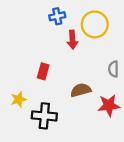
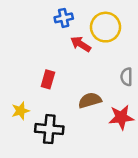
red arrow: (72, 40) -> (81, 44), turned 126

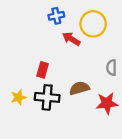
black cross: (49, 129) -> (47, 97), moved

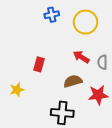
red arrow: (71, 39) -> (81, 57), moved
black cross: (47, 97) -> (62, 113), moved

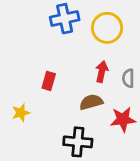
blue cross: (52, 15) -> (65, 19), size x1.5
red arrow: (81, 57) -> (102, 72), turned 70

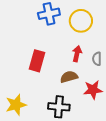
red rectangle: (49, 81) -> (37, 61), size x1.5
yellow star: (21, 113) -> (16, 105), moved, size x1.5

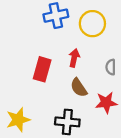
red arrow: (77, 54) -> (74, 58), moved
brown semicircle: (69, 77) -> (79, 88), turned -108

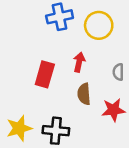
brown semicircle: (79, 88) -> (84, 94), turned 30
black cross: (67, 122) -> (56, 131), moved

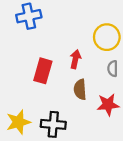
blue cross: (60, 17) -> (29, 16), moved
yellow circle: (99, 25) -> (107, 37), moved

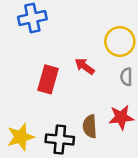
red arrow: (75, 59) -> (85, 66), turned -66
brown semicircle: (80, 89) -> (90, 126), moved

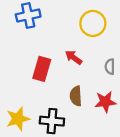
yellow circle: (120, 42) -> (93, 23), moved
brown semicircle: (90, 126) -> (76, 96), moved

